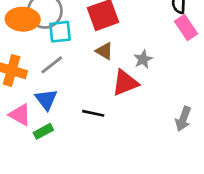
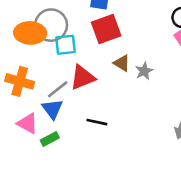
brown triangle: (104, 51) -> (122, 63), moved
gray line: (52, 65) -> (58, 89), moved
red triangle: (125, 83) -> (83, 77), moved

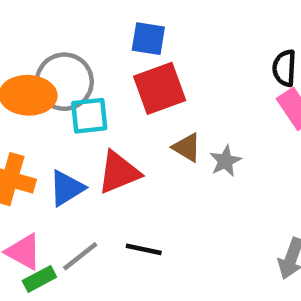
gray line: (58, 89) -> (80, 256), moved
blue triangle: (52, 109) -> (67, 188), moved, turned 35
green rectangle: (50, 139) -> (39, 279), moved

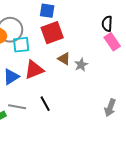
black line: (144, 249) -> (45, 104), turned 49
gray line: (80, 256) -> (17, 107), turned 48

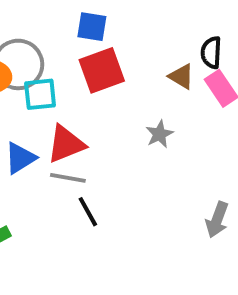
brown triangle: (64, 59) -> (181, 76), moved
gray line: (17, 107) -> (68, 178), moved

